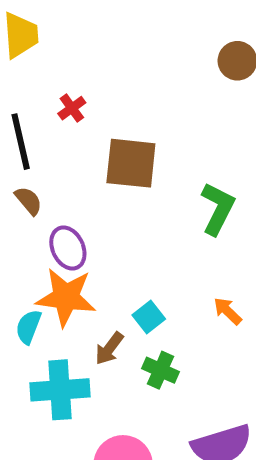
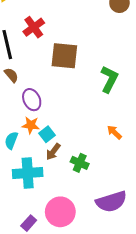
red cross: (72, 108) -> (34, 27), size x1.5
orange star: (66, 297) -> (31, 125), size x0.6
cyan square: (149, 317) -> (47, 134), moved

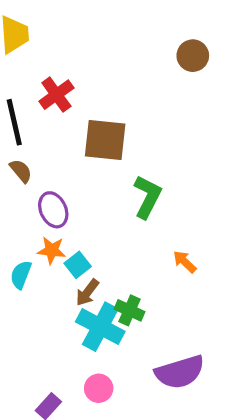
green L-shape: (109, 79) -> (147, 197), moved
cyan cross: (28, 173) -> (100, 327), moved, turned 32
pink circle: (60, 212) -> (99, 388), size x0.6

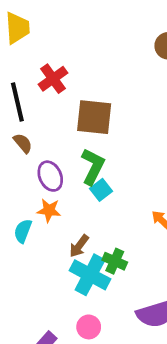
green L-shape: (147, 197) -> (93, 166), moved
cyan square: (78, 265) -> (101, 190), moved

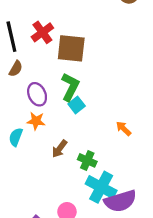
red cross: (53, 79) -> (42, 32), moved
brown semicircle: (23, 143) -> (16, 69), turned 70
cyan cross: (90, 275) -> (101, 187), moved

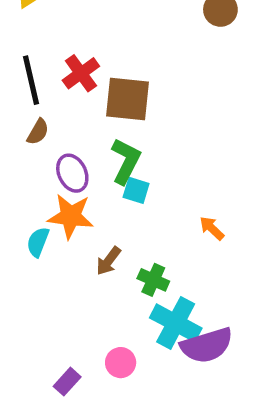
cyan square: (77, 105) -> (136, 190), turned -35
orange star: (36, 121) -> (71, 216), size x1.5

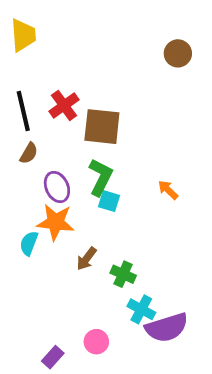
orange arrow: (212, 228) -> (168, 190), moved
cyan cross: (176, 323) -> (141, 309), size x0.7

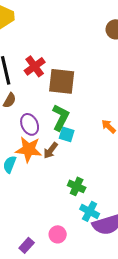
brown arrow: (86, 259) -> (51, 150), moved

